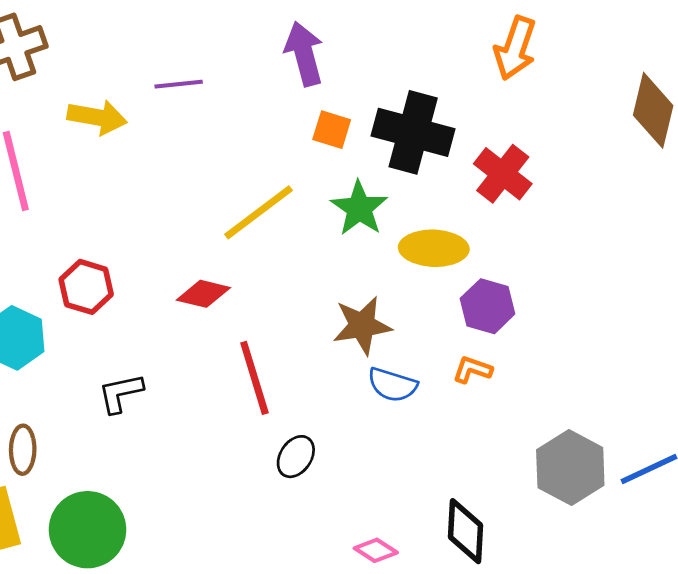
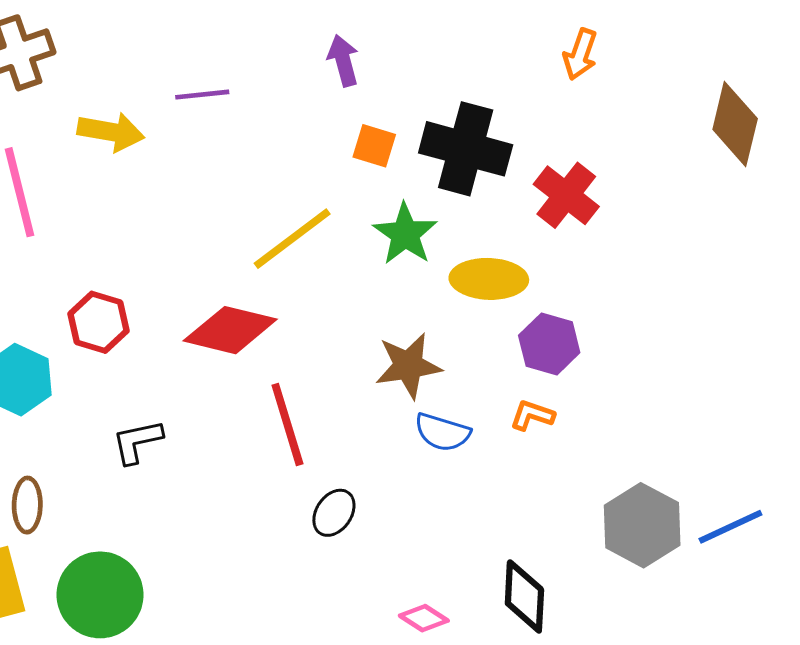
orange arrow: (515, 48) -> (580, 54), size x0.7
purple arrow: (304, 54) -> (343, 61), size x0.7
red diamond: (203, 294) -> (230, 330), size x1.5

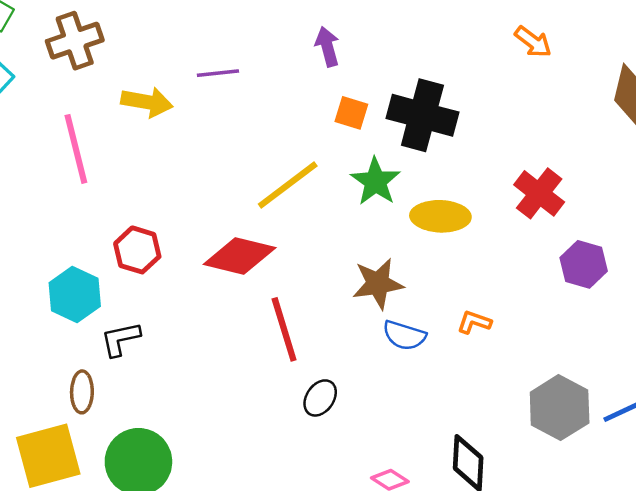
orange arrow: (580, 54) -> (533, 42), moved, turned -72
red cross: (566, 195) -> (539, 193), moved
purple hexagon: (549, 344) -> (584, 264), moved
black L-shape: (137, 442) -> (120, 339), moved

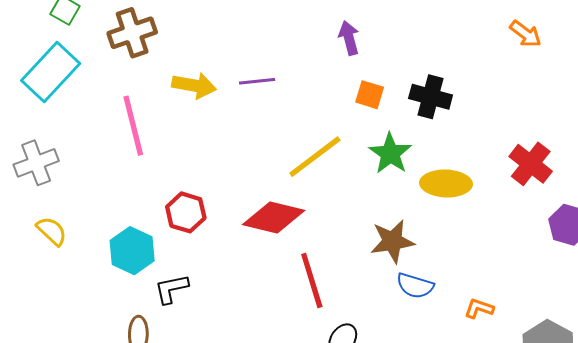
purple line: (218, 73) -> (257, 81), moved
black cross: (422, 115) -> (431, 97), size x0.7
orange L-shape: (474, 322) -> (479, 308), moved

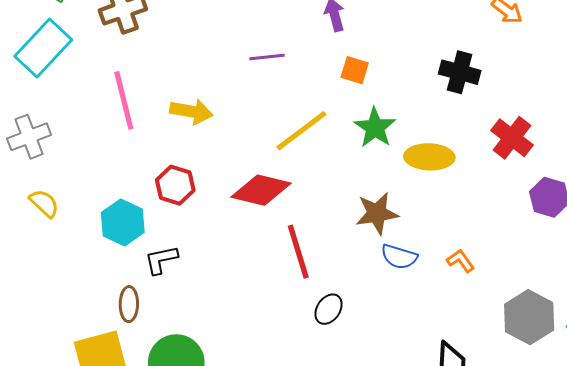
purple line: (257, 81) -> (267, 57), moved
yellow arrow: (194, 85) -> (191, 112), moved
black cross: (431, 97) -> (460, 72), moved
orange L-shape: (479, 308) -> (461, 261), moved, turned 36

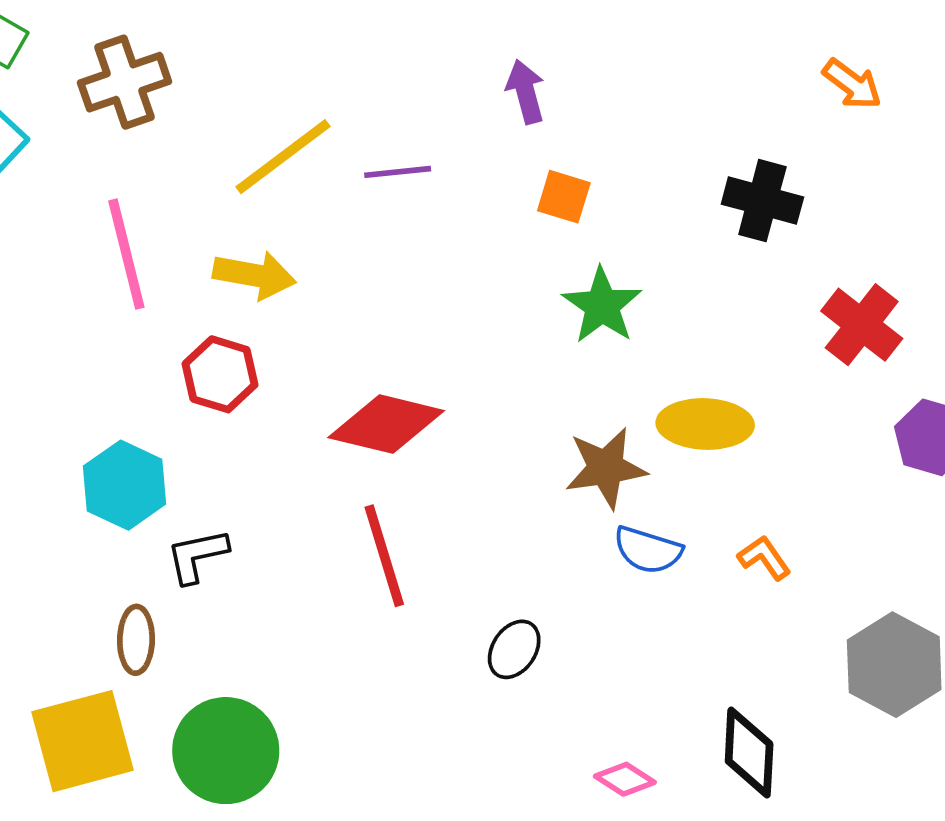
yellow line: (301, 131) -> (283, 157), moved
yellow ellipse: (429, 157) -> (705, 424), moved
red hexagon: (175, 185) -> (220, 374), moved
red line: (298, 252) -> (384, 556), moved

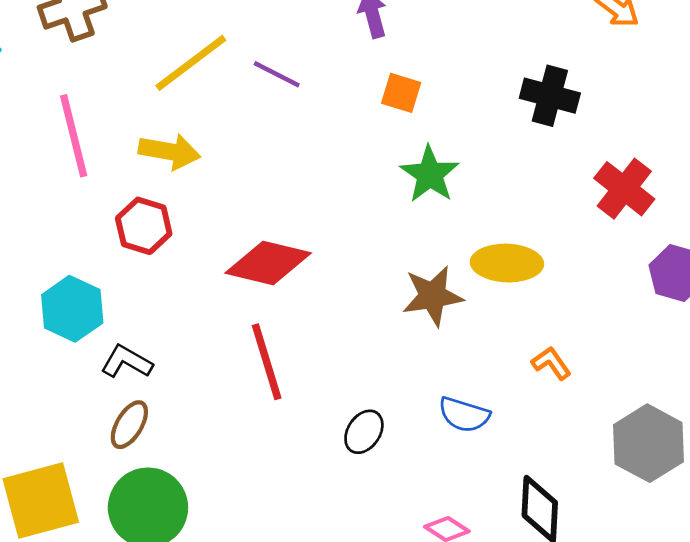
purple line: (398, 172) -> (277, 74), turned 33
blue semicircle: (648, 550) -> (464, 415), moved
black L-shape: (197, 556) -> (127, 362), turned 42
brown ellipse: (136, 640) -> (129, 425), moved, turned 30

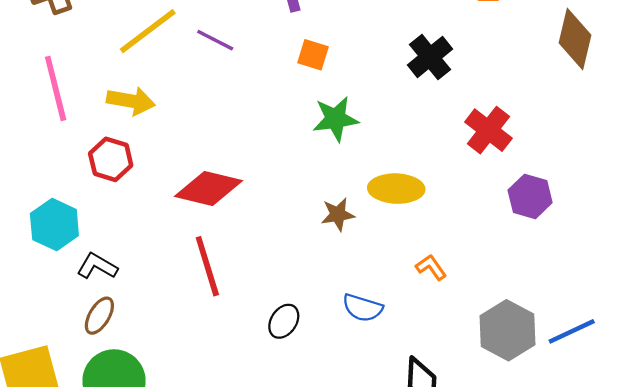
black cross: (550, 96) -> (430, 57), turned 36
green star: (430, 174) -> (336, 119), turned 30
brown star: (433, 296) -> (338, 214), size x0.7

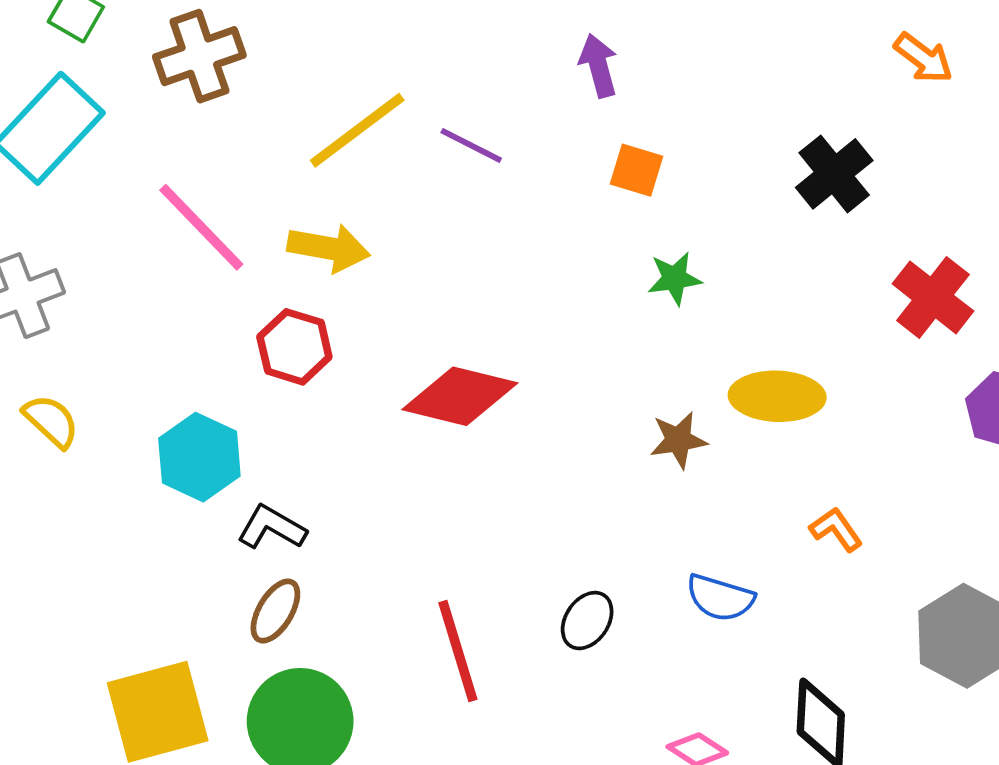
pink line: (56, 88) -> (201, 227), turned -30
green star: (336, 119) -> (675, 278), size x0.7
red line: (207, 266) -> (458, 651), moved

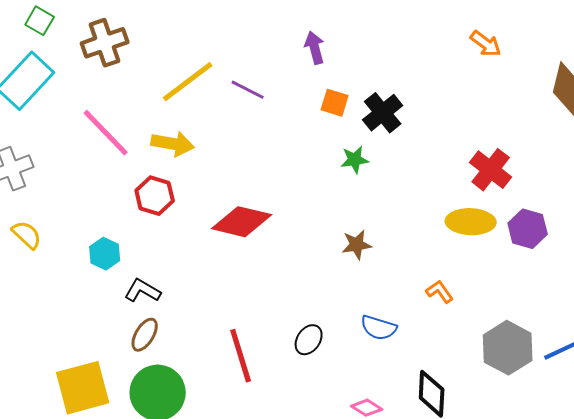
black cross: (834, 174) -> (383, 113), moved
yellow ellipse: (777, 396) -> (471, 222), moved
cyan hexagon: (199, 457) -> (105, 254), size x0.7

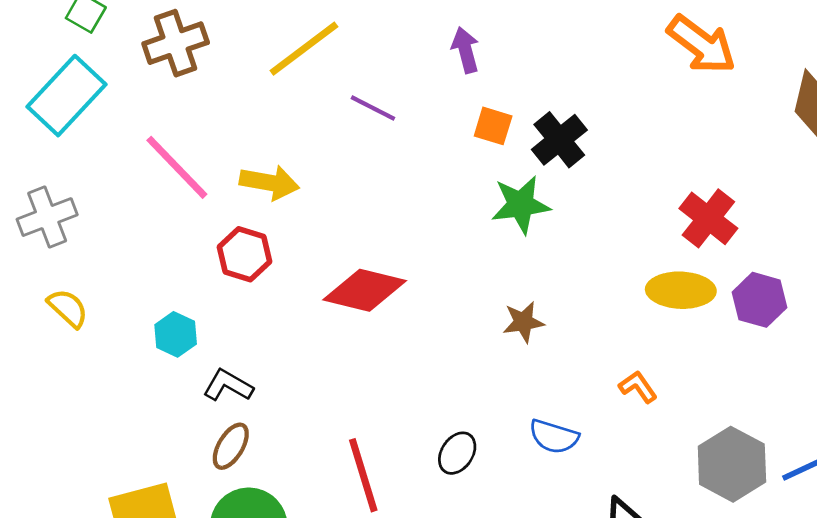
orange arrow: (486, 44) -> (702, 44), size x1.6
yellow line: (188, 82) -> (304, 49), moved
green star: (355, 160) -> (521, 205), size x1.5

